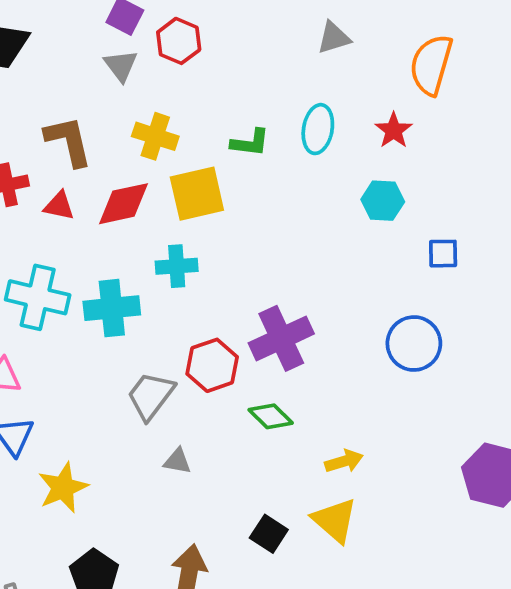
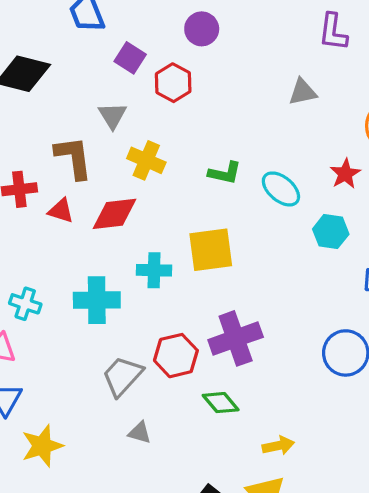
gray triangle: (121, 66) -> (112, 116), moved
cyan ellipse: (318, 129) -> (281, 189), moved, turned -66
yellow square: (197, 194) -> (211, 250), moved
cyan cross: (38, 297) -> (25, 304), moved, size x0.6

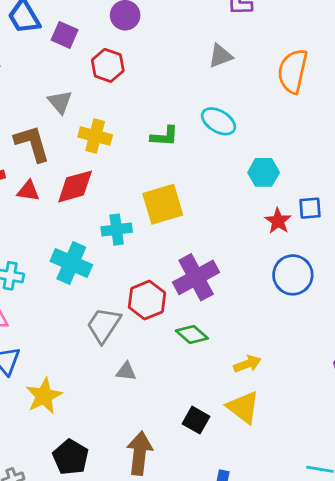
purple square: (130, 58) -> (65, 35), moved
red star: (345, 174) -> (278, 221), moved
cyan ellipse: (281, 189) -> (218, 121), moved
cyan cross: (97, 300) -> (71, 263), turned 33

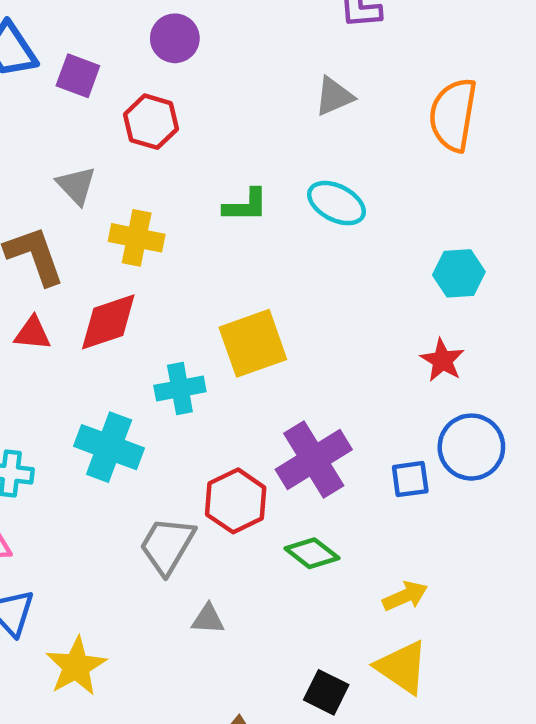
green L-shape: (164, 136) -> (246, 205), moved
cyan hexagon: (264, 172) -> (459, 273), moved
blue square: (310, 208) -> (410, 479), moved

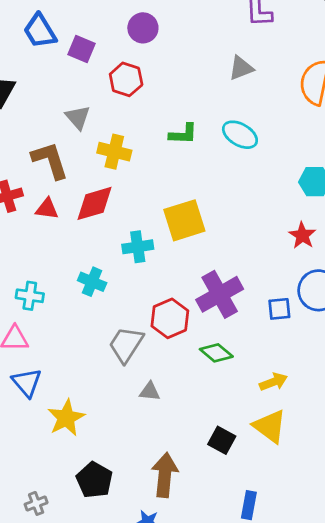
cyan cross: (109, 447) -> (92, 282), size x0.7

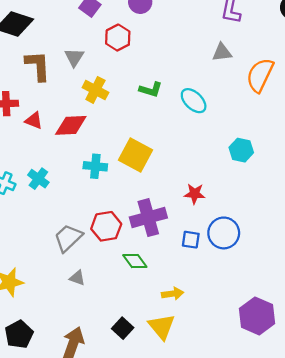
gray triangle: (241, 68) -> (222, 52), moved
brown L-shape: (50, 160) -> (38, 66), moved
yellow square: (184, 220) -> (136, 155), turned 32
red star: (302, 235) -> (195, 194), moved, turned 30
cyan cross: (92, 282) -> (38, 179), moved

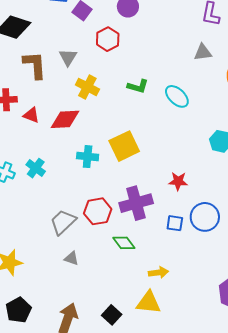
yellow square: (136, 155) -> (124, 146), turned 36
yellow triangle: (162, 327) -> (149, 302), turned -44
black square: (123, 328) -> (112, 315), moved

